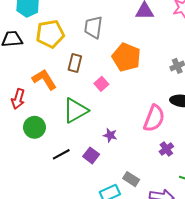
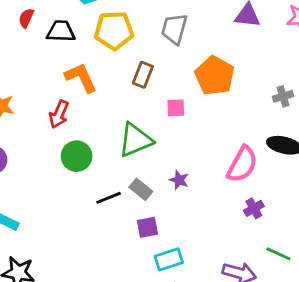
orange L-shape: (44, 79) -> (81, 78), moved
pink square: (101, 84) -> (176, 108), turned 32
purple square: (91, 155) -> (147, 227), moved, turned 35
gray rectangle: (131, 179) -> (141, 189), moved

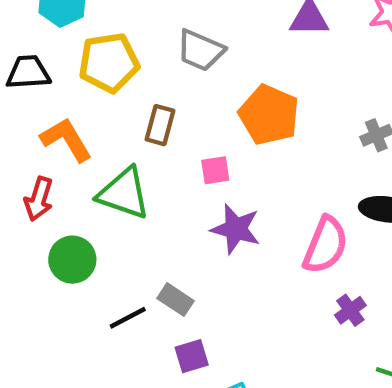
gray trapezoid: (174, 29) -> (200, 50), turned -76
green triangle: (135, 140) -> (124, 193), moved, turned 48
purple star: (179, 180) -> (236, 229), moved, size x1.6

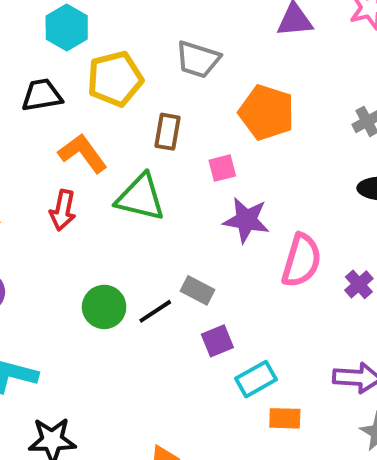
pink semicircle: (325, 245) -> (301, 260), moved
green circle: (72, 260) -> (104, 307), moved

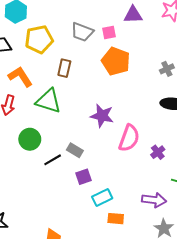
pink square: (222, 168) -> (109, 33), moved
green circle: (104, 307) -> (30, 139), moved

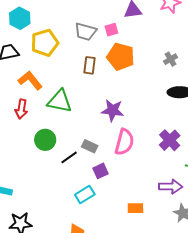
brown rectangle: (64, 68) -> (90, 65), moved
pink semicircle: (129, 138) -> (124, 142), moved
purple cross: (158, 152) -> (170, 140), size x1.5
cyan rectangle: (102, 198) -> (85, 195), moved

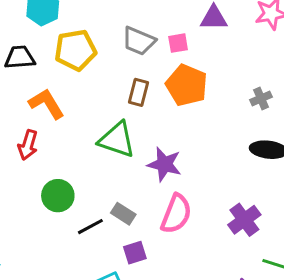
green triangle: (60, 101) -> (117, 140), moved

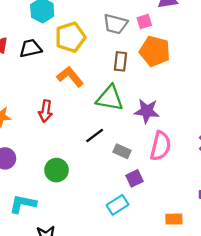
orange L-shape: (47, 104) -> (70, 77), moved
green circle: (58, 196) -> (56, 170), moved
black line: (90, 227) -> (95, 136), moved

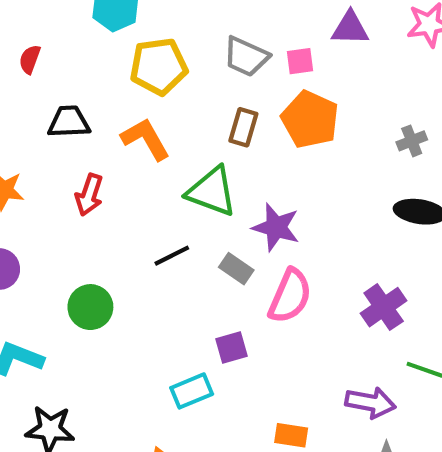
black trapezoid: (31, 48) -> (69, 122), moved
gray rectangle: (122, 151) -> (236, 269), moved

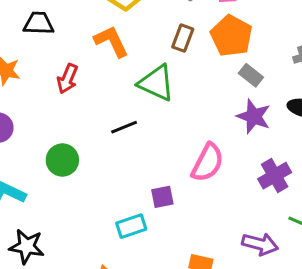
black trapezoid: (69, 122) -> (39, 23), moved
purple star: (276, 227) -> (254, 116), moved
gray rectangle: (236, 269) -> (251, 75), moved

